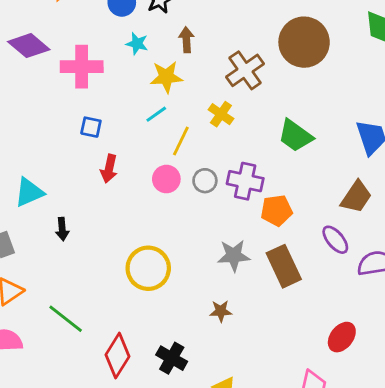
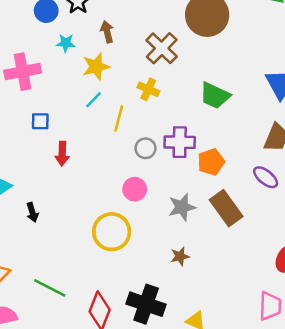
pink circle: (166, 179) -> (135, 189), moved
black cross: (172, 358) -> (146, 304), size x1.4

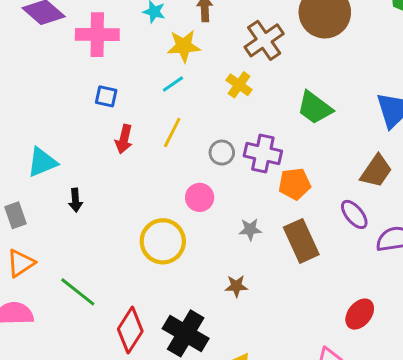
yellow line: (119, 119) -> (172, 132), moved
gray star: (182, 207) -> (250, 229), size x0.7

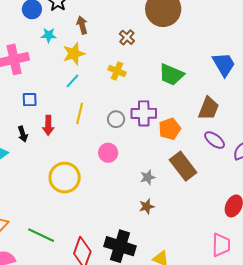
brown cross: (264, 40) -> (127, 37), size x0.6
brown trapezoid: (376, 171) -> (209, 108), moved
black arrow: (75, 200) -> (23, 134), moved
gray star: (250, 229) -> (148, 177), moved
yellow circle: (163, 241) -> (65, 178), moved

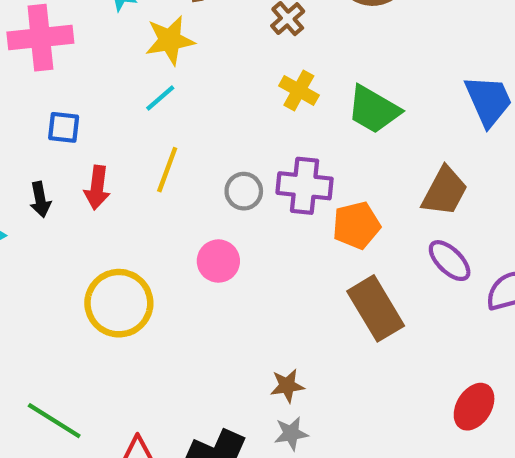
yellow cross: (117, 71) -> (299, 90), moved
gray star: (148, 177) -> (291, 433), moved

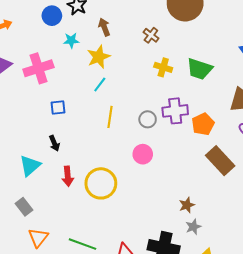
red arrow: (97, 188) -> (68, 176), moved

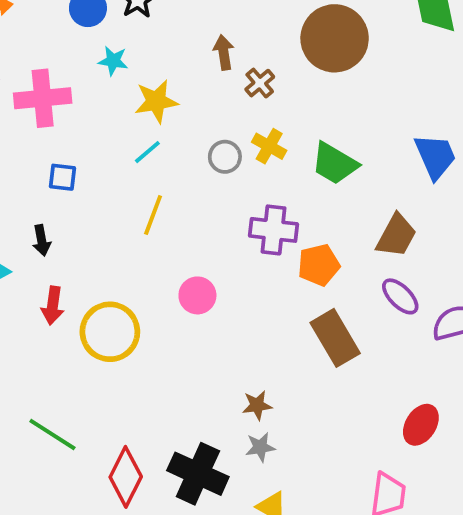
brown arrow: (104, 27) -> (224, 52), moved
gray circle: (148, 119) -> (225, 157), moved

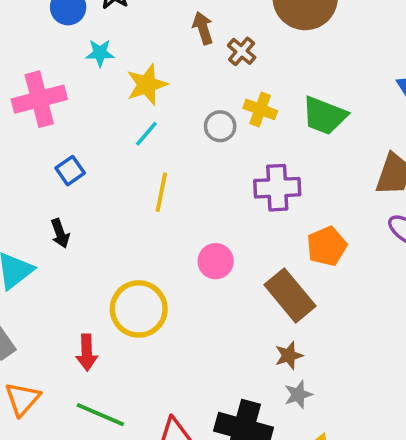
blue square: (62, 177) -> (70, 171), turned -32
orange pentagon: (319, 265) -> (327, 246), moved
red arrow: (53, 306) -> (87, 352), moved
brown rectangle: (335, 338) -> (290, 295), moved

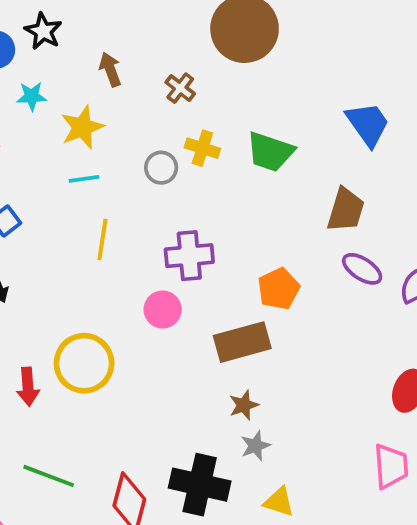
brown arrow: (203, 28) -> (110, 69), moved
cyan line: (146, 134) -> (84, 179), turned 44
purple cross: (277, 188) -> (189, 256), moved
brown rectangle: (290, 295) -> (242, 342), turned -63
red arrow: (87, 352) -> (28, 387), moved

